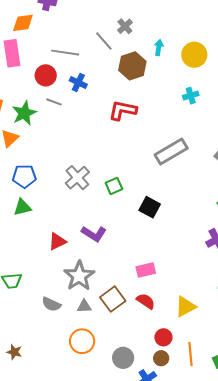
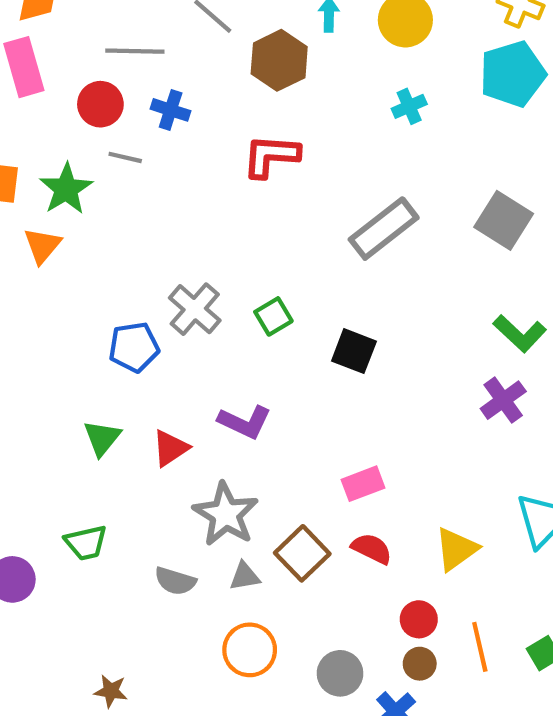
blue pentagon: (24, 176) -> (134, 347), moved
green triangle: (22, 207) -> (102, 438), moved, turned -30

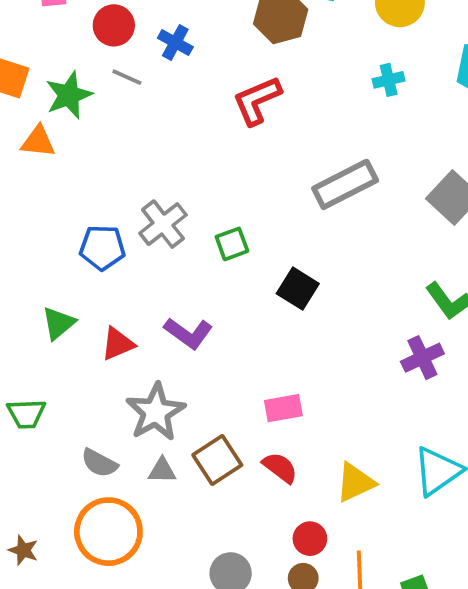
red L-shape: (271, 156) -> (257, 101), turned -38
orange triangle: (42, 246) -> (38, 142), turned 45
orange circle: (250, 650) -> (108, 532), moved, size x1.4

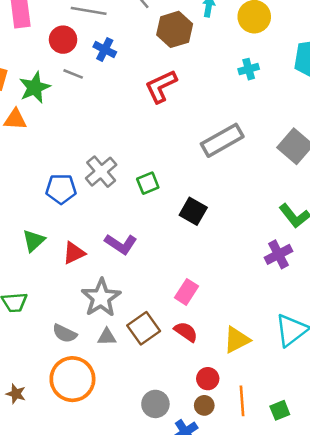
pink rectangle: (283, 408) -> (187, 292), turned -45

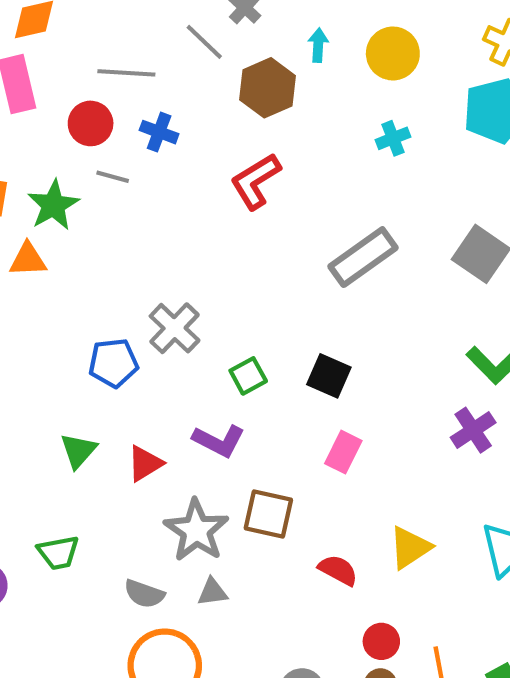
green square: (148, 183) -> (248, 376), moved
pink rectangle: (187, 292) -> (343, 452), moved
brown square: (144, 328) -> (268, 514), moved, turned -36
yellow triangle: (237, 340) -> (410, 548), moved

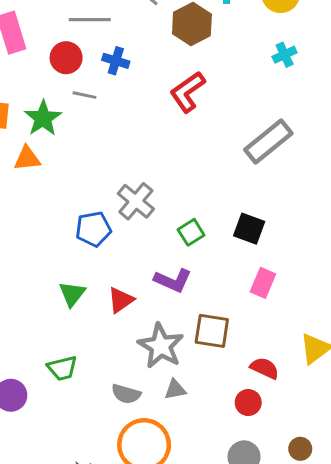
red circle: (381, 641) -> (248, 403), moved

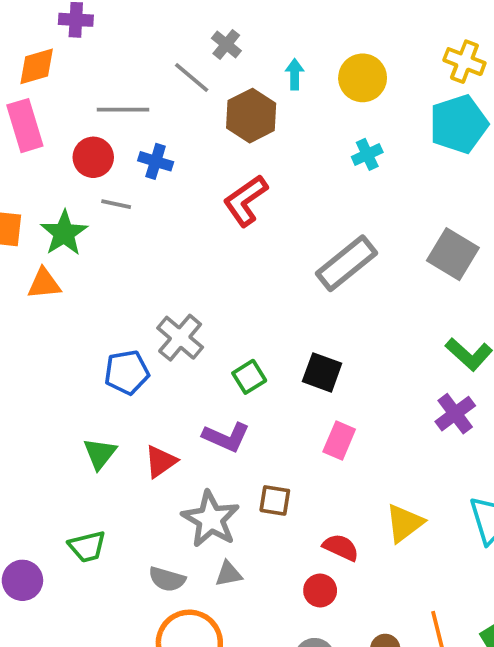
brown square: (212, 331) -> (275, 500), size x0.7

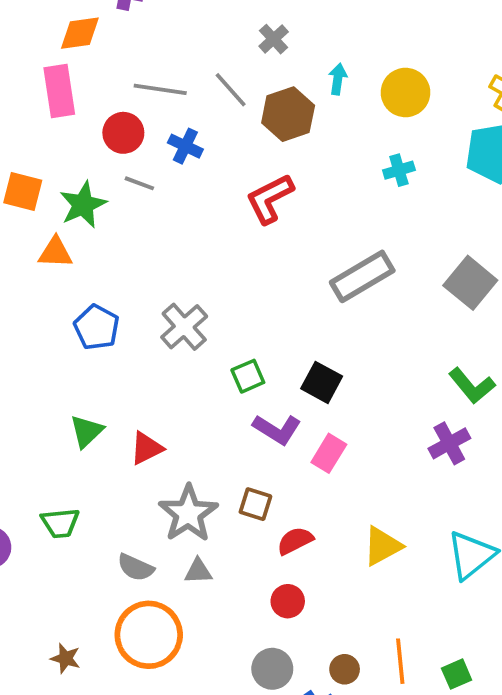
gray line: (192, 77) -> (231, 90), moved
blue pentagon: (127, 372) -> (97, 327), moved, turned 30
purple L-shape: (226, 437) -> (277, 429), moved
red semicircle: (341, 547) -> (295, 541), moved, turned -60

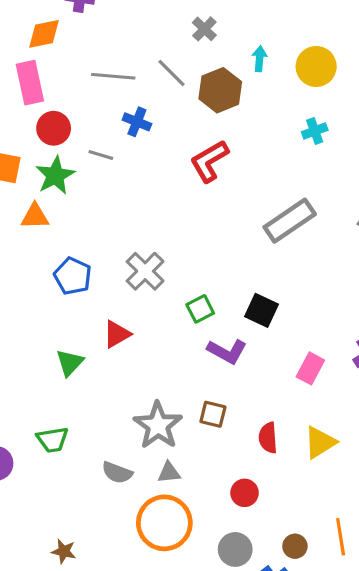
red circle: (123, 133) -> (54, 128), moved
red triangle: (146, 448) -> (117, 334), moved
pink rectangle: (329, 453) -> (310, 368), moved
red semicircle: (295, 541) -> (268, 438), moved, turned -64
orange circle: (149, 635) -> (164, 523), moved

